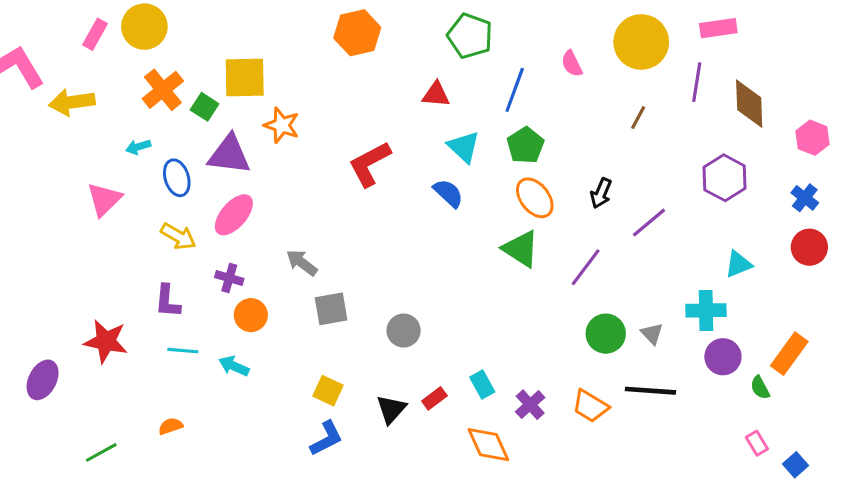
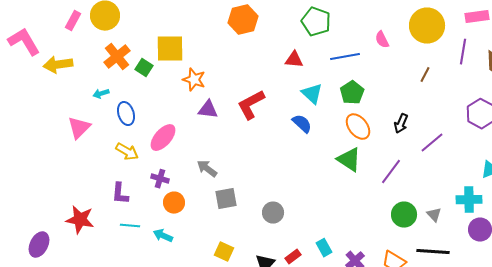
blue line: (515, 90) -> (345, 57), turned 60
purple triangle: (229, 155) -> (208, 110), moved, size x0.7

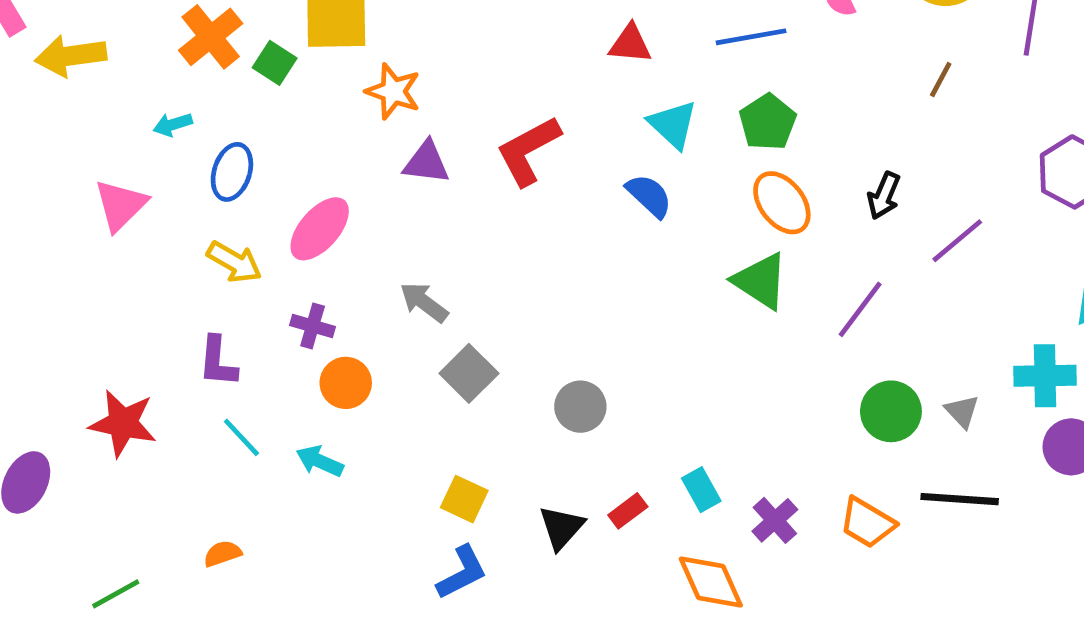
blue ellipse: (126, 114) -> (232, 172), turned 35
gray square: (226, 199) -> (469, 373), turned -35
cyan line: (130, 226) -> (241, 437), turned 42

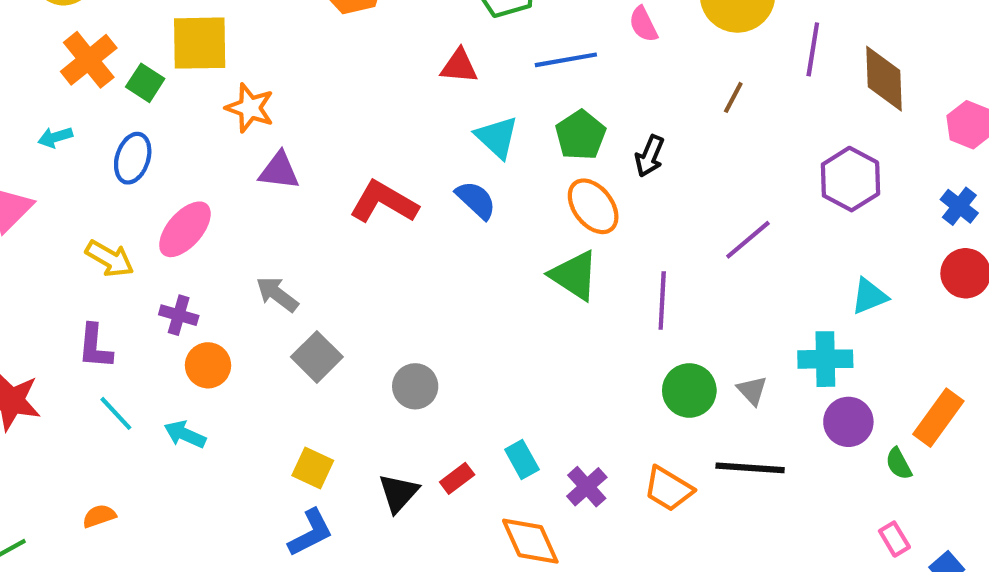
red L-shape: (528, 151) -> (384, 202), moved, turned 58
blue ellipse: (232, 172) -> (133, 158), moved
black arrow: (884, 196) -> (650, 156), moved
purple line: (860, 309) -> (662, 300), turned -34

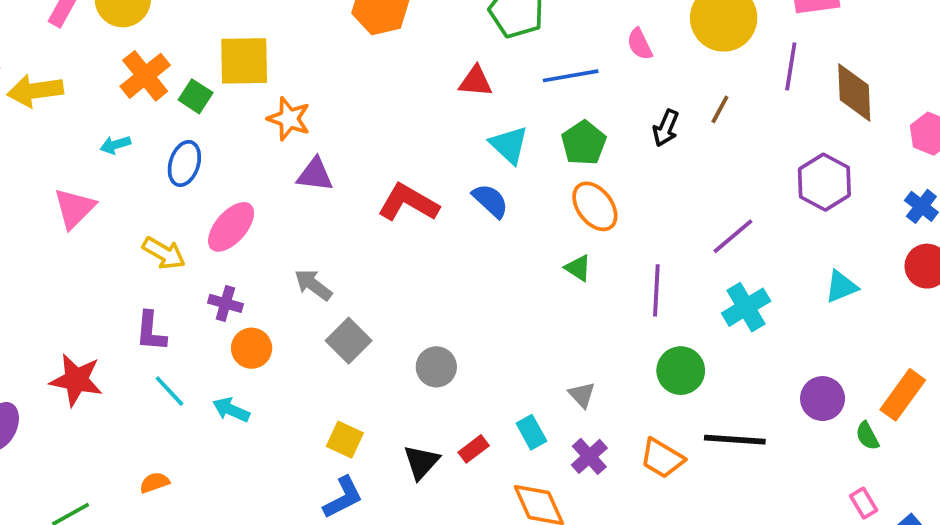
black arrow: (650, 156) -> (666, 128), moved
green triangle: (574, 275) -> (578, 268), size x0.6
cyan cross: (825, 359) -> (746, 307), moved, turned -30
gray triangle: (752, 390) -> (582, 395), moved

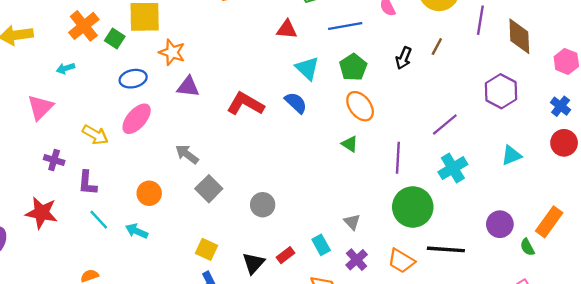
blue ellipse: (184, 163) -> (133, 79), moved, turned 60
purple cross: (225, 303) -> (54, 160), moved
green circle: (681, 371) -> (413, 207), size x1.4

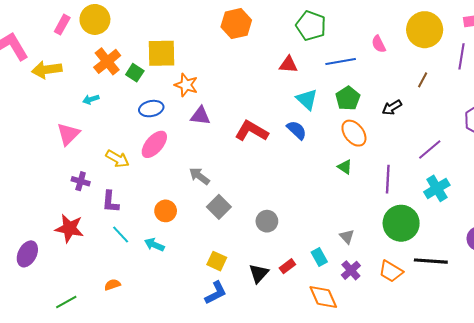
black arrow: (404, 58) -> (392, 108), moved, turned 36

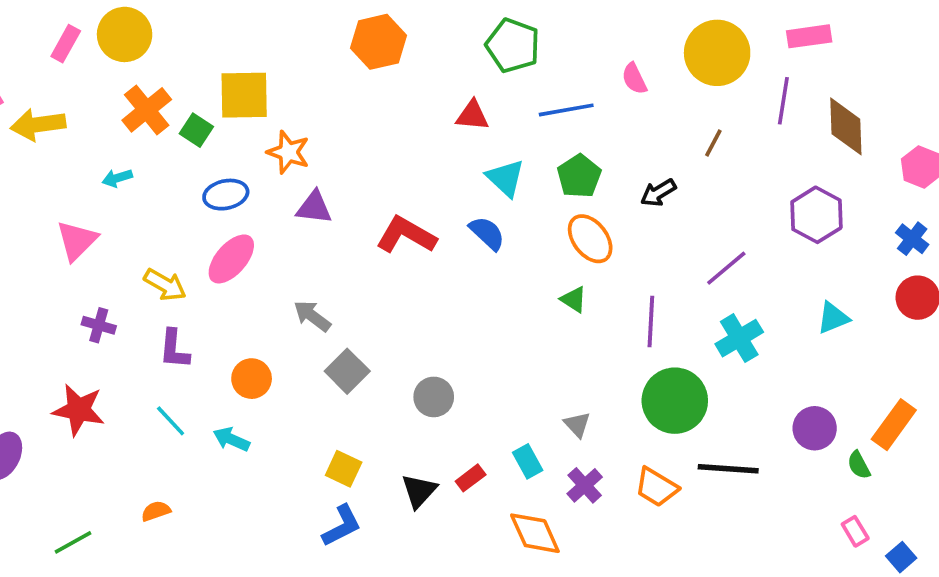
purple L-shape: (110, 202) -> (174, 349), moved

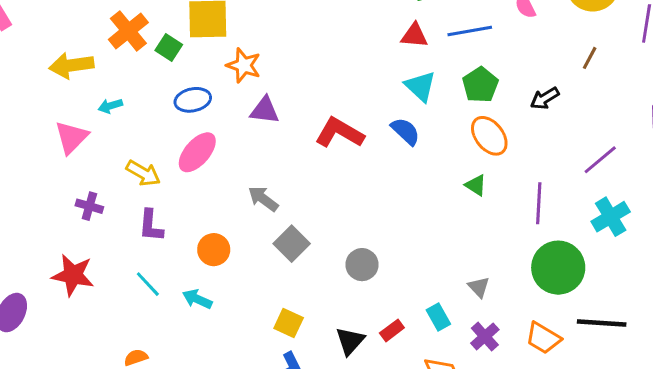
red triangle: (472, 115) -> (414, 35), moved
yellow arrow: (38, 125) -> (71, 65), moved
cyan arrow: (117, 178) -> (110, 106), moved

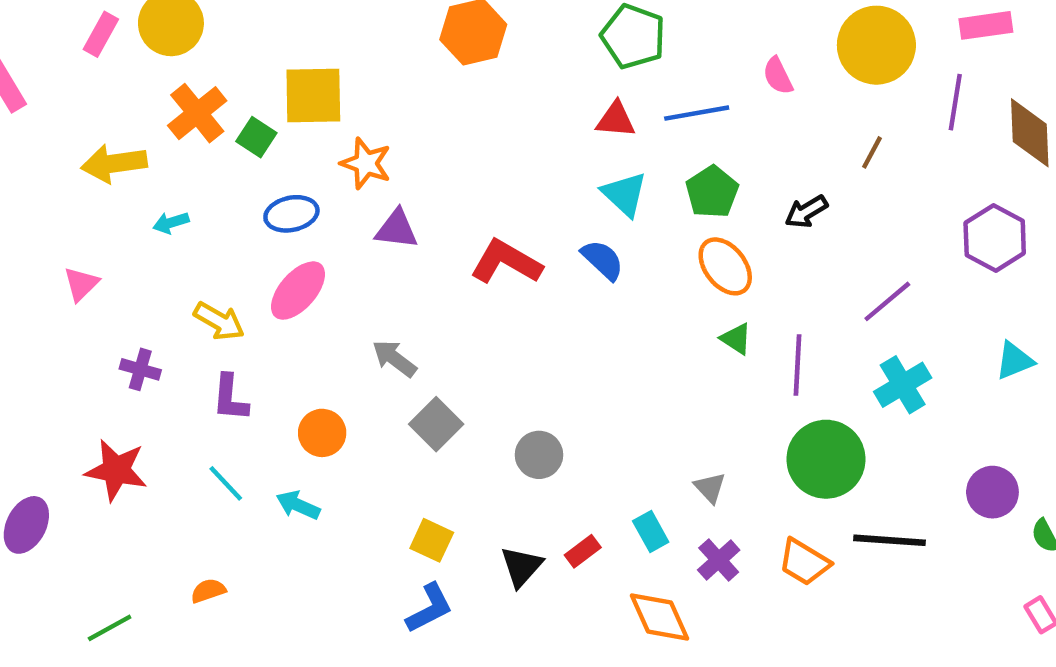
pink triangle: (71, 137) -> (81, 284), moved, size x0.7
green triangle: (476, 185) -> (736, 339), moved

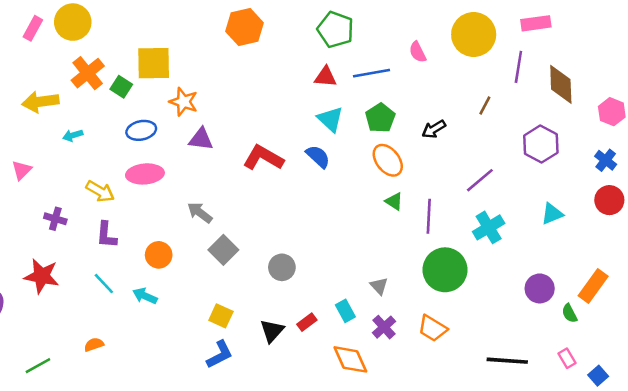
brown line: (872, 152) -> (485, 105), moved
pink ellipse: (298, 291) -> (145, 174), turned 44
black line: (890, 540) -> (507, 361), moved

